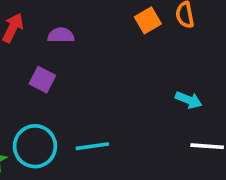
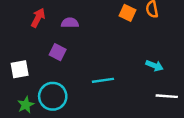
orange square: (148, 20) -> (127, 13), turned -35
cyan line: (92, 146) -> (103, 80), moved

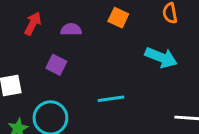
orange square: (127, 13) -> (118, 18), moved
cyan arrow: (154, 66) -> (161, 57), moved, size x1.5

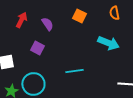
purple semicircle: (71, 29) -> (47, 24), turned 56

